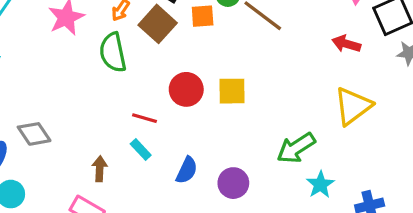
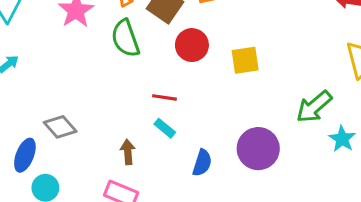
red circle: (186, 89) -> (192, 45), moved
blue semicircle: (187, 170) -> (202, 163), moved
purple circle: (233, 183) -> (258, 149), size x1.4

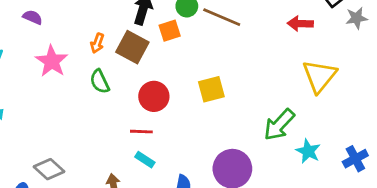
green semicircle: (125, 38) -> (100, 81), size x0.7
red circle: (192, 45) -> (154, 96), moved

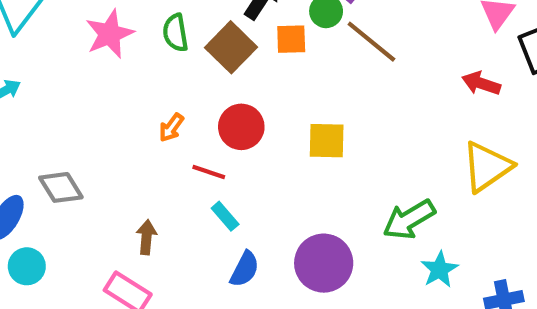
orange arrow: (97, 43) -> (171, 128), moved
green semicircle: (100, 81) -> (175, 33), moved
cyan rectangle: (145, 160) -> (225, 216), moved

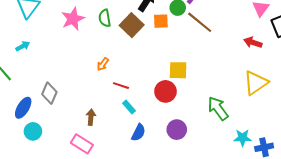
red circle: (241, 127) -> (165, 91), moved
gray diamond: (61, 187) -> (49, 93), turned 55
green arrow: (409, 220) -> (218, 108), turned 85
purple circle: (324, 263) -> (177, 130), size x0.7
cyan star: (439, 269) -> (243, 138), moved, turned 30

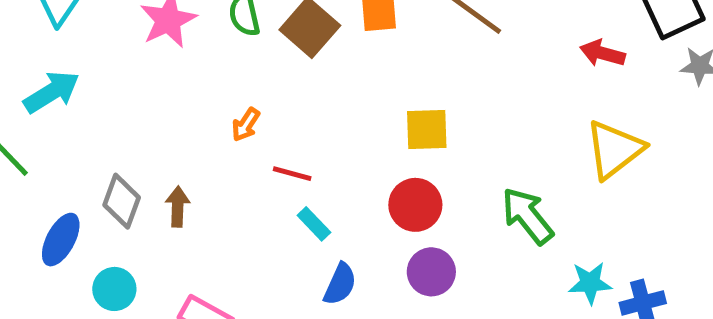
cyan arrow: (23, 46) -> (52, 92), size x1.6
red circle: (165, 91) -> (415, 205), moved
brown arrow: (91, 117) -> (178, 207), moved
cyan circle: (33, 131) -> (114, 289), moved

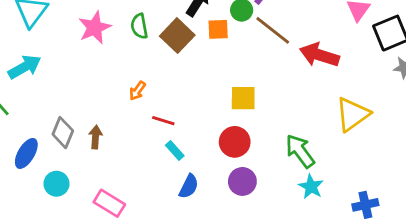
red arrow: (602, 53) -> (319, 55), moved, size x1.5
cyan star: (590, 283) -> (311, 187), moved, turned 30

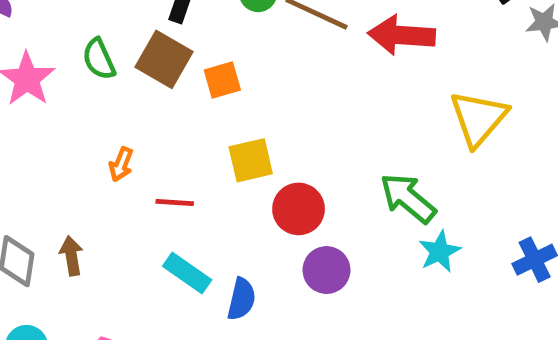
orange square: (218, 29) -> (222, 80), moved
yellow square: (243, 98) -> (251, 160), moved
cyan rectangle: (175, 150) -> (187, 273), moved, size x1.4
cyan star: (311, 187) -> (440, 252), turned 30

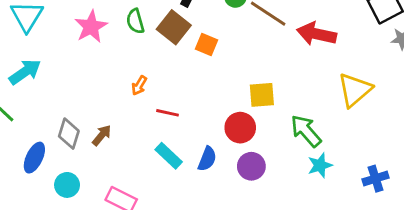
orange square: (222, 80) -> (207, 45), turned 30
yellow square: (251, 160) -> (262, 95), moved
brown arrow: (71, 256) -> (102, 135), turned 40
blue semicircle: (241, 299) -> (207, 159), moved

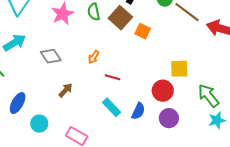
gray diamond: (69, 134) -> (51, 56), moved, turned -55

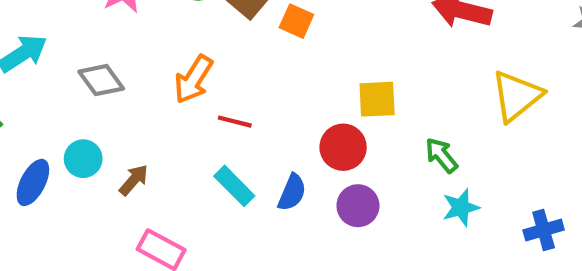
orange arrow: (94, 57) -> (193, 79), size x1.6
brown arrow: (66, 90) -> (134, 180), moved
green arrow: (208, 96) -> (441, 155), size x0.7
cyan circle: (39, 124) -> (83, 159), moved

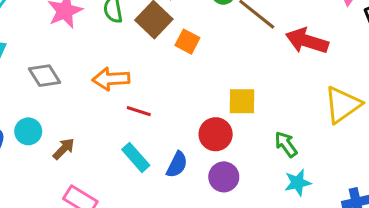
orange arrow: (193, 79) -> (111, 79), turned 51

